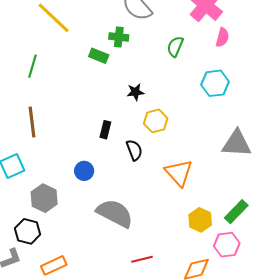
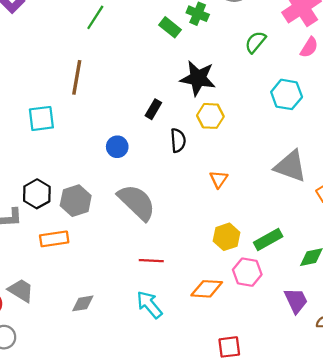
black star: (135, 92) -> (198, 78), size x1.8
orange triangle: (179, 173) -> (219, 179), size x0.6
gray hexagon: (44, 198) -> (76, 201), moved

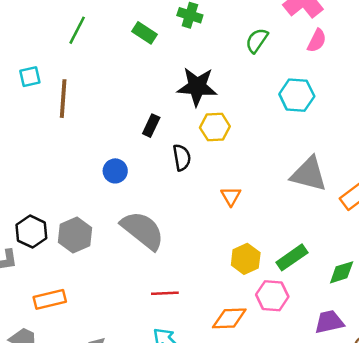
green rectangle: (170, 27) -> (145, 33), moved
cyan square: (41, 118) -> (30, 77), moved, size x0.7
orange rectangle: (54, 239) -> (50, 299), moved
purple trapezoid: (296, 301) -> (329, 322), turned -72

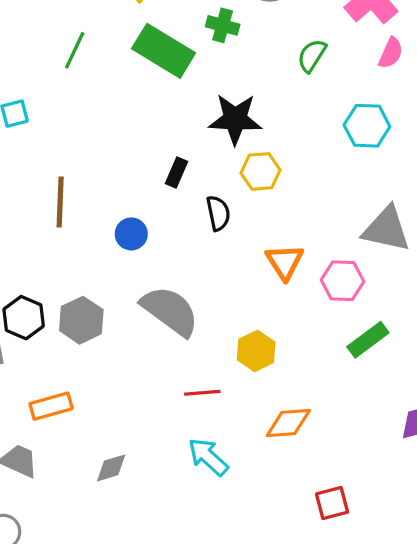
green rectangle: (145, 33) -> (164, 51), size x1.8
brown line: (63, 99) -> (60, 202), moved
orange triangle: (231, 196) -> (285, 262), size x1.4
yellow hexagon: (246, 259) -> (256, 351), moved
pink hexagon: (272, 296) -> (343, 281), moved

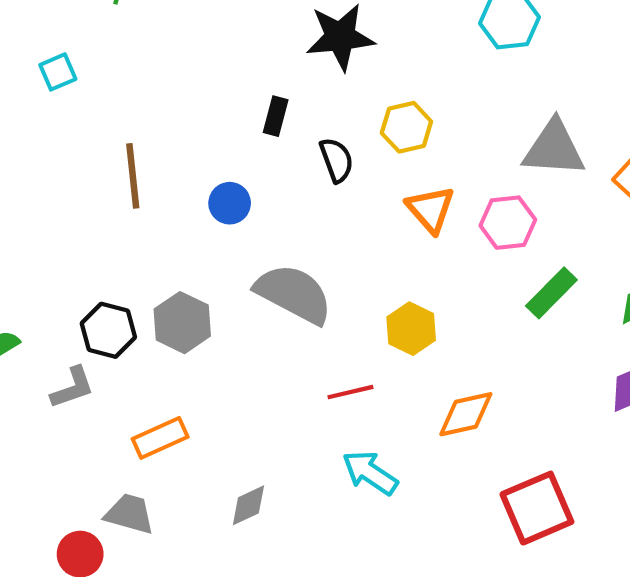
yellow hexagon: (261, 171) -> (406, 127), moved
red square: (332, 503) -> (537, 508), size x1.6

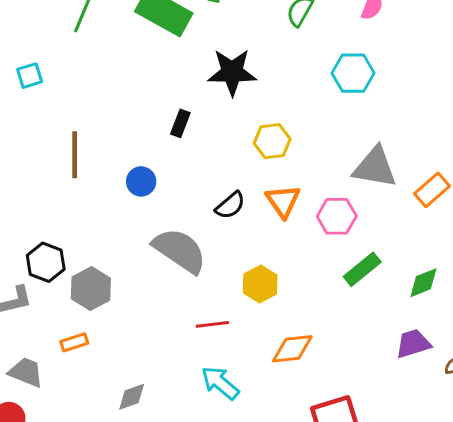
black semicircle: (337, 160) -> (230, 205), moved, turned 64
gray hexagon: (182, 323) -> (91, 289), moved
orange rectangle: (160, 438) -> (74, 342), size x0.7
gray trapezoid: (129, 514) -> (26, 372), moved

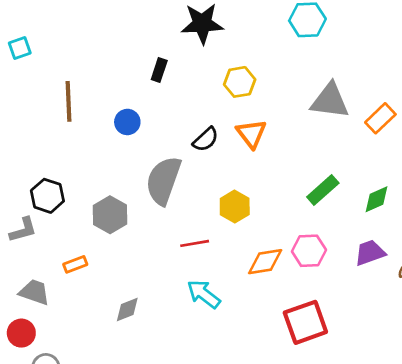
cyan square: (30, 76) -> (20, 48), moved
pink hexagon: (337, 216) -> (309, 251), moved
gray semicircle: (180, 250) -> (163, 180), turned -102
gray hexagon: (91, 289) -> (110, 215), moved

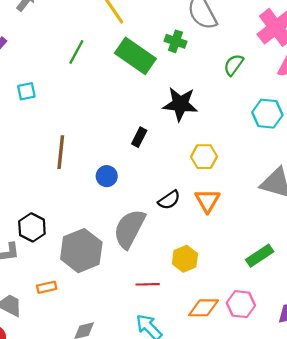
cyan square: (20, 48) -> (26, 91), moved
gray hexagon: (110, 215) -> (81, 251), size x1.4

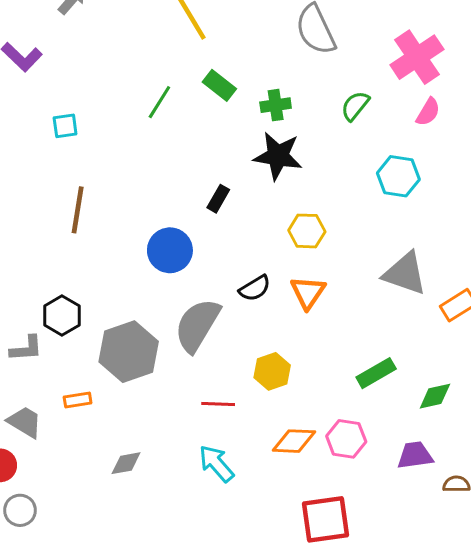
green cross: (176, 41) -> (276, 105), moved, turned -30
green line: (76, 52) -> (159, 102), moved
green rectangle: (135, 56) -> (219, 85), size x0.6
brown line: (61, 152) -> (78, 210), moved
blue circle: (107, 176) -> (170, 250), size x1.5

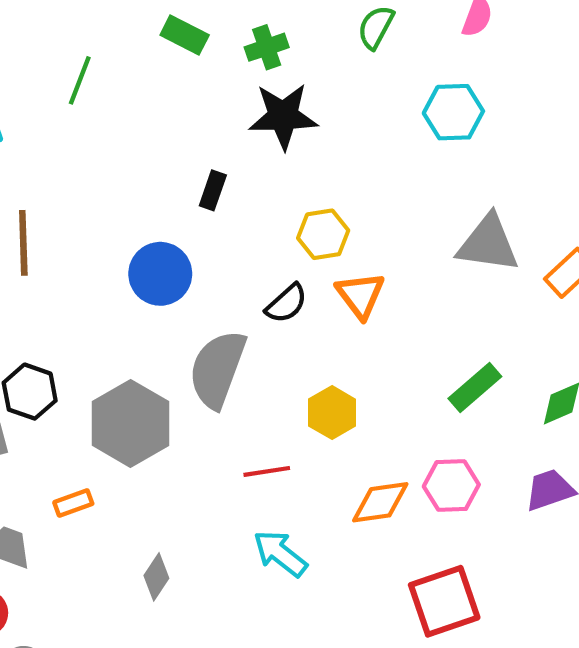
green line: (159, 102) -> (80, 80), moved
yellow hexagon: (307, 231) -> (323, 234), moved
gray diamond: (126, 463) -> (156, 577), turned -36

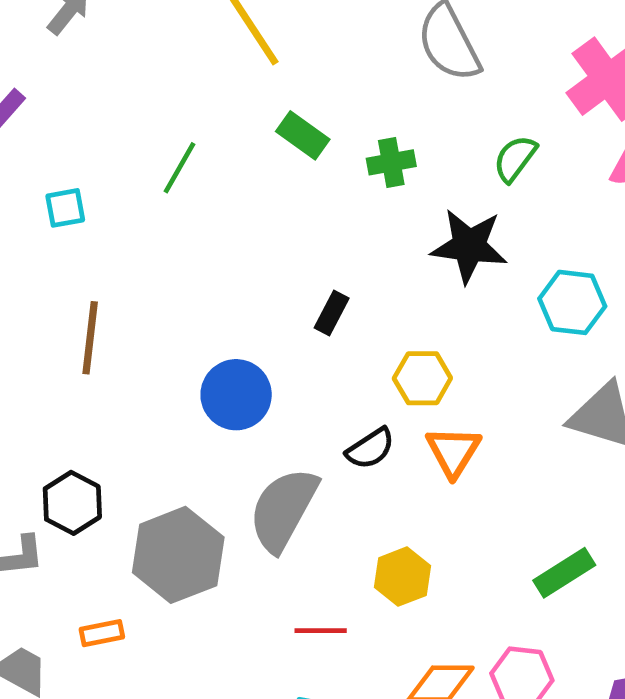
cyan hexagon: (453, 112) -> (572, 302), moved
black star: (283, 116) -> (469, 246), moved
black rectangle: (213, 190) -> (332, 313), moved

